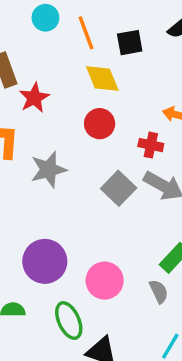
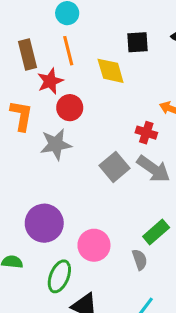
orange line: (86, 33) -> (68, 51), moved
red circle: (100, 124) -> (70, 108), moved
green ellipse: (69, 321) -> (59, 276), turned 40

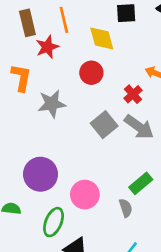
red circle: (70, 108) -> (91, 73), moved
red cross: (146, 133) -> (133, 94), turned 30

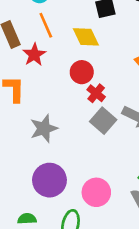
red cross: (133, 94) -> (96, 93), moved
gray star: (52, 104) -> (44, 129), moved

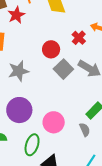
red circle: (82, 72) -> (51, 49), moved
red cross: (96, 93) -> (79, 38), moved

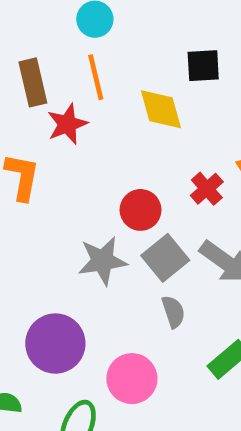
gray star: (18, 71) -> (102, 261), moved
gray semicircle: (85, 130) -> (173, 312), moved

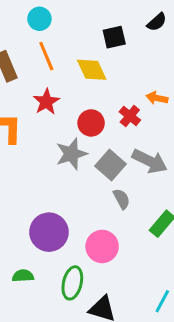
red star: (67, 124) -> (46, 102), moved
red circle: (141, 210) -> (91, 123), moved
gray star: (102, 261) -> (71, 154), moved

